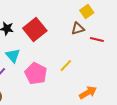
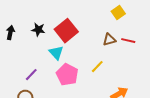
brown triangle: (78, 29) -> (109, 40), moved
cyan triangle: (13, 56) -> (56, 53), moved

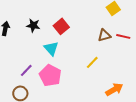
red square: (66, 31) -> (61, 26), size x0.7
pink pentagon: (67, 75) -> (50, 75), moved

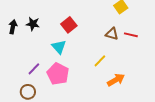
black star: (33, 25) -> (33, 24), moved
brown triangle: (104, 35) -> (112, 34), turned 32
orange arrow: (114, 89) -> (116, 80), moved

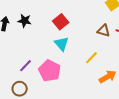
cyan triangle: (59, 47) -> (62, 44), moved

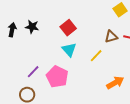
brown triangle: (104, 31) -> (111, 37), turned -32
yellow line: (92, 58) -> (96, 56), moved

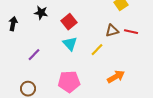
black star: (32, 27) -> (41, 13), moved
purple line: (33, 72) -> (34, 55), moved
pink pentagon: (57, 77) -> (69, 82), moved, turned -30

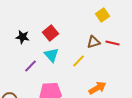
black star: (41, 13) -> (22, 37), moved
purple line: (34, 55) -> (30, 66), moved

